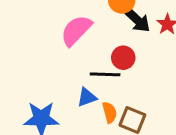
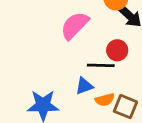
orange semicircle: (110, 112) -> (105, 100), turned 90

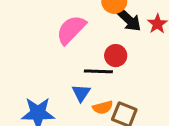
blue triangle: (84, 86) -> (81, 93), turned -36

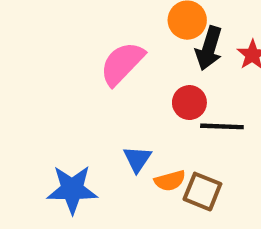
black arrow: (129, 20) -> (209, 48), turned 64
black line: (98, 71) -> (222, 126), moved

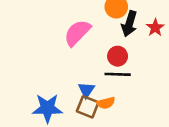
black line: (222, 126) -> (118, 74), moved
brown square: (202, 192) -> (88, 107), moved

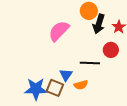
red circle: (118, 56) -> (111, 50), moved
brown square: (88, 107) -> (55, 88), moved

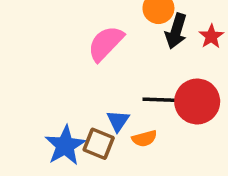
red circle: (111, 50) -> (197, 101), moved, size x1.6
blue star: (36, 89) -> (65, 146), turned -30

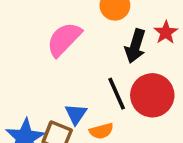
black arrow: (176, 31) -> (135, 46), moved
black line: (160, 100) -> (117, 94), turned 64

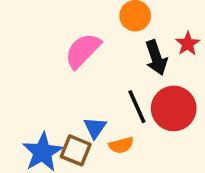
black arrow: (135, 46) -> (156, 58), turned -36

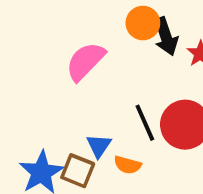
black arrow: (156, 58) -> (166, 36), moved
orange semicircle: (121, 145) -> (128, 165), turned 30

